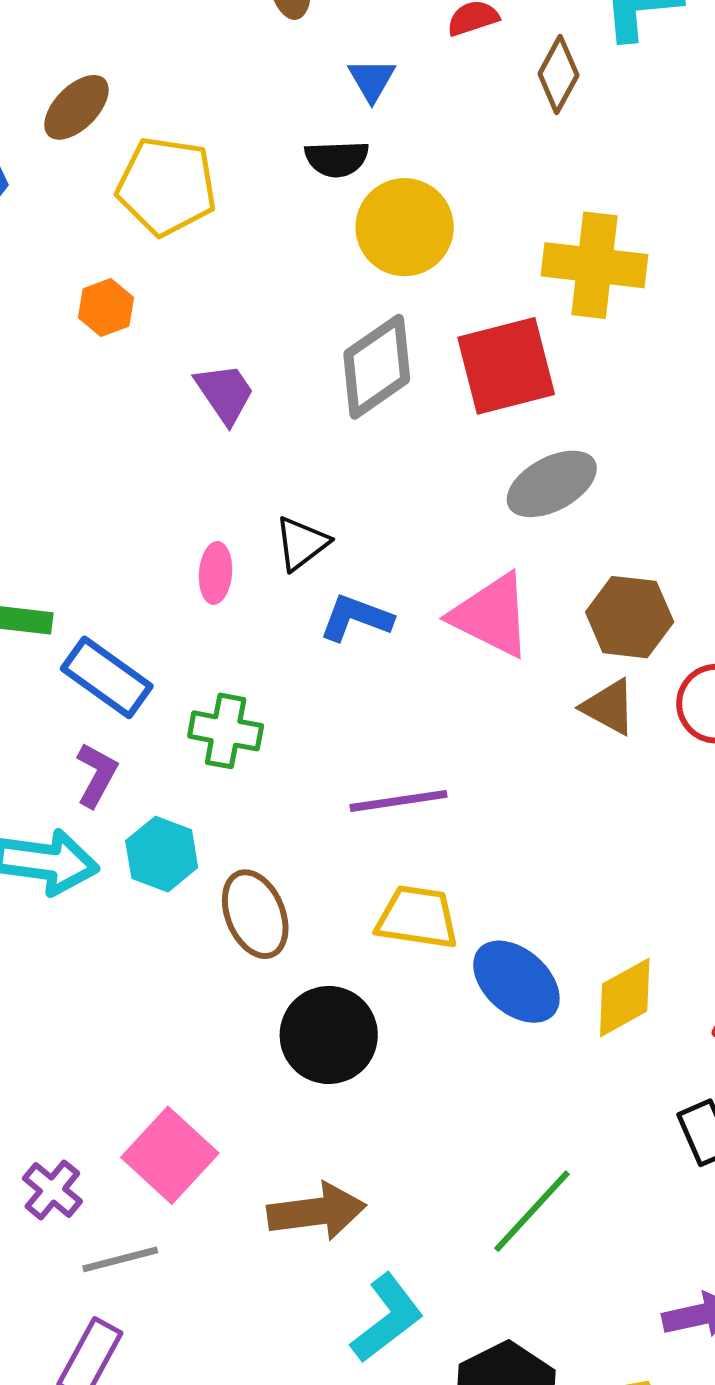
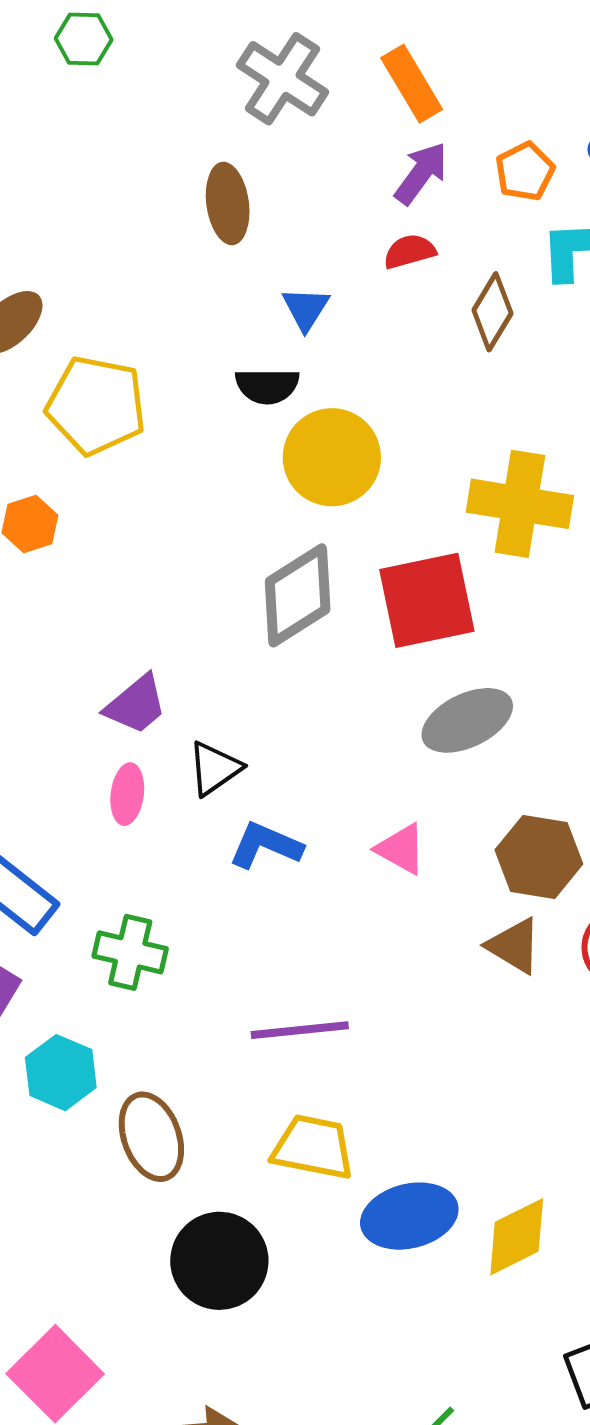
purple trapezoid: (225, 393) -> (136, 705), moved, turned 82
pink triangle: (491, 615) -> (401, 849), size x0.6
blue ellipse: (516, 982) -> (409, 1216), turned -58

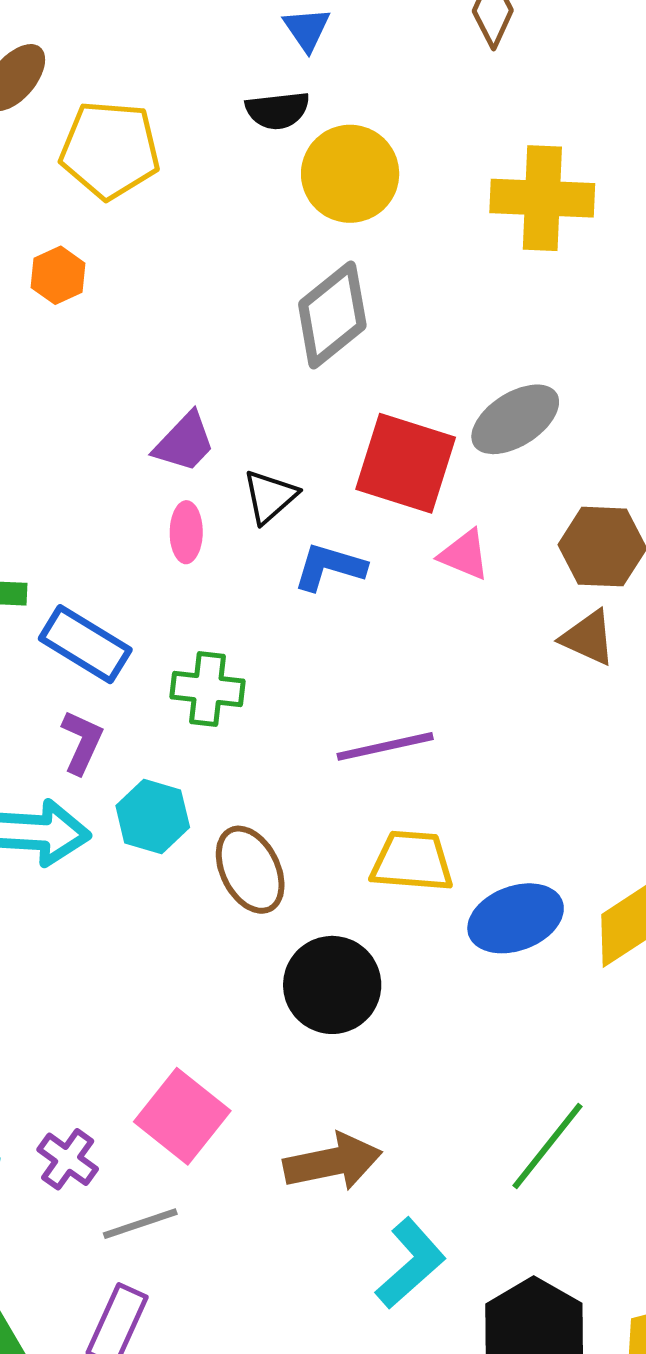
red square: (427, 600) -> (406, 463), moved, turned 36

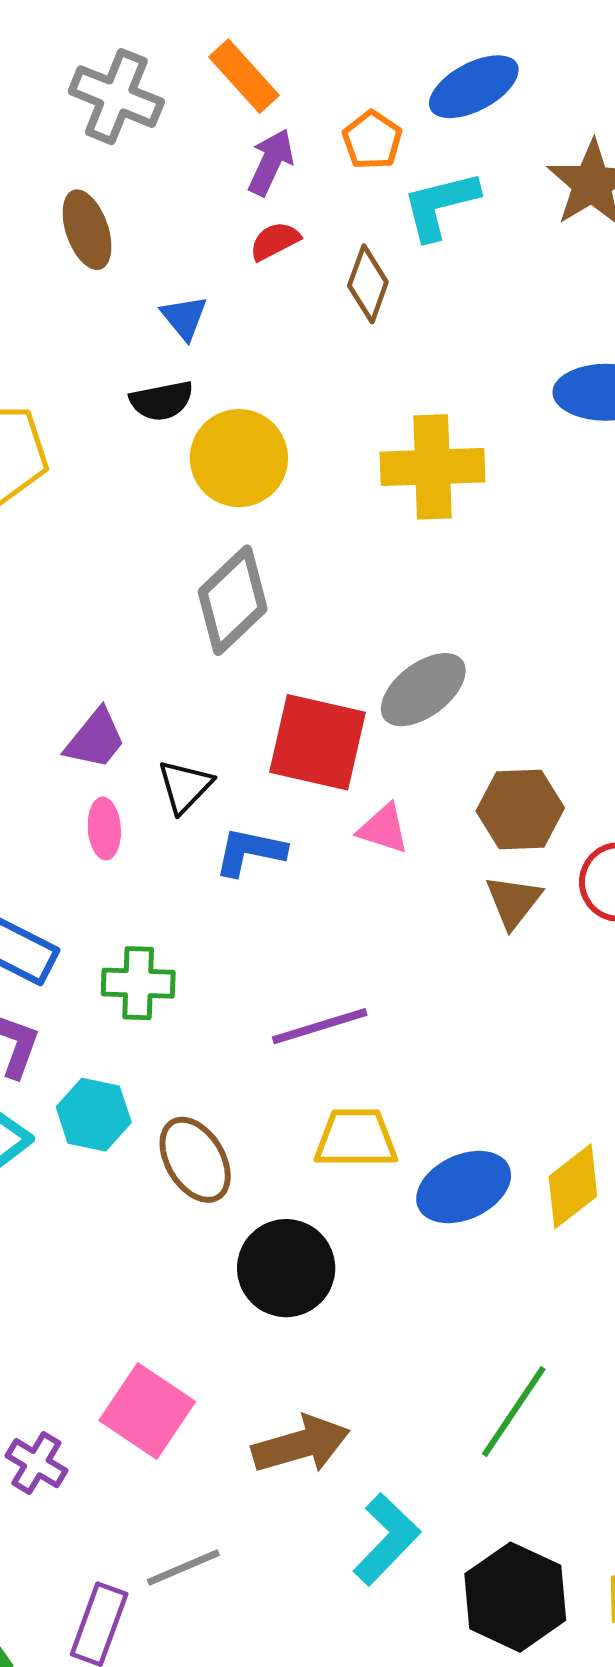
brown triangle: (588, 638) -> (513, 901), turned 48
gray line: (140, 1224) -> (183, 1567), moved

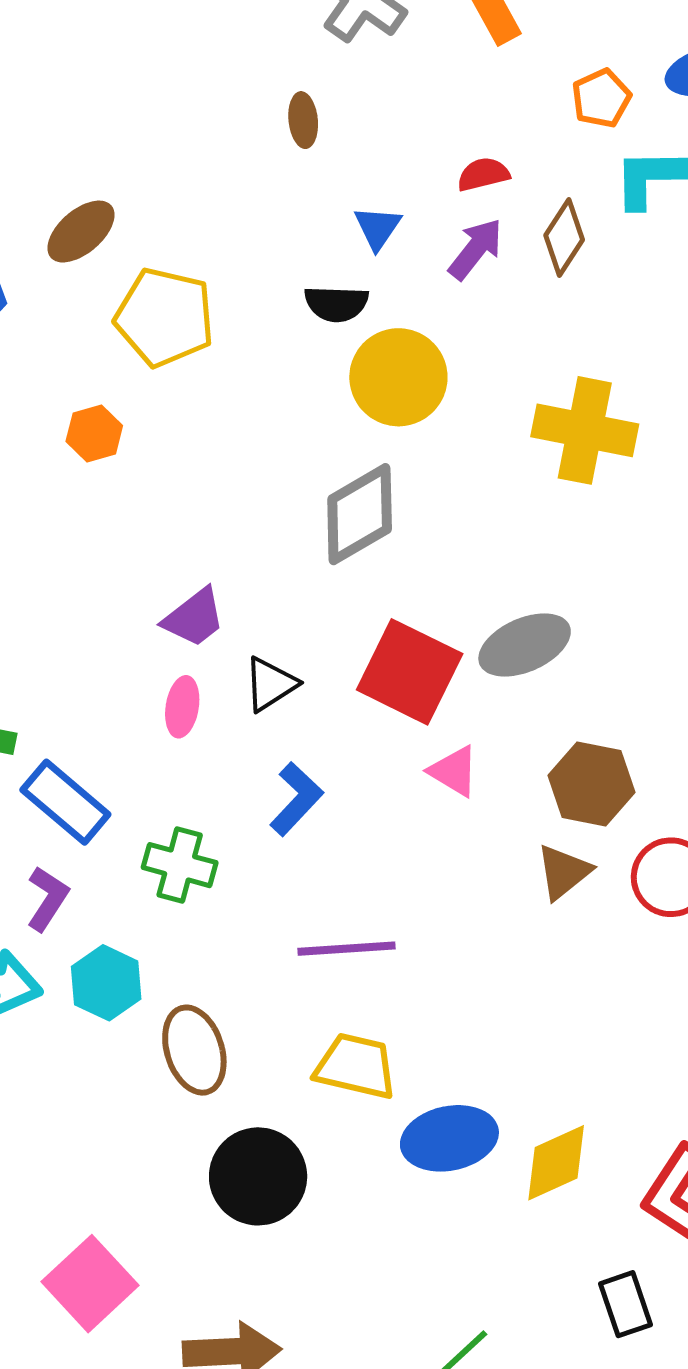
purple arrow: (271, 162) -> (476, 249), moved
brown ellipse: (87, 230) -> (303, 120), size x0.7
blue L-shape: (250, 852) -> (296, 799), moved, turned 108

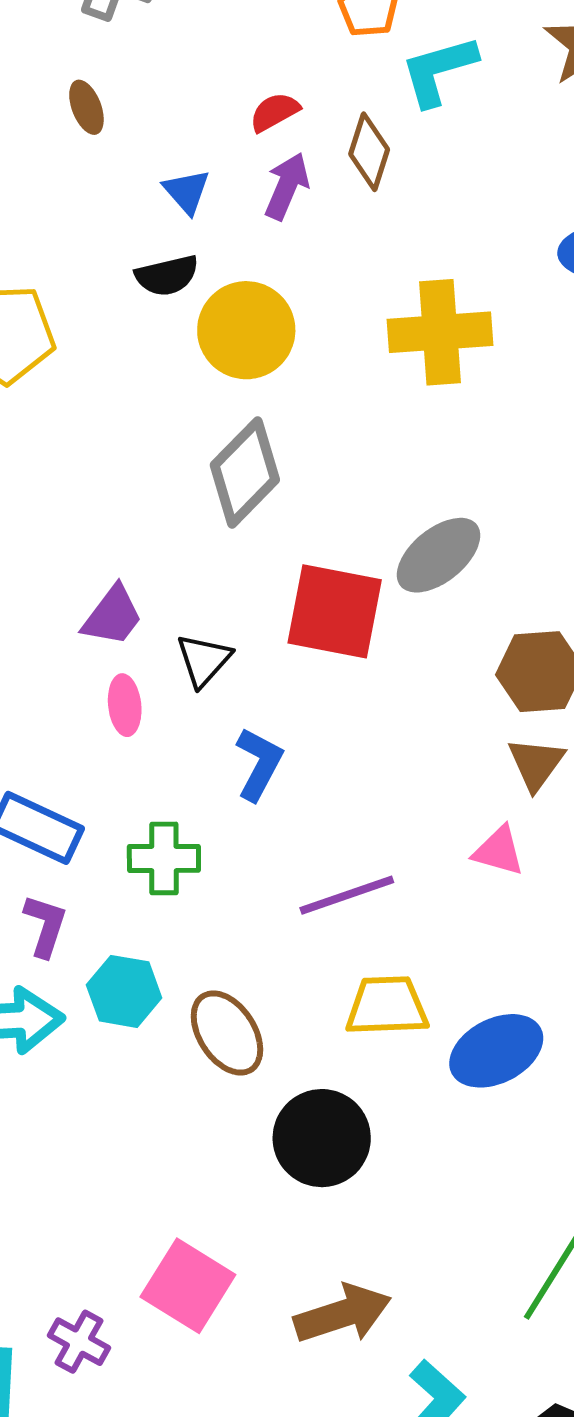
pink triangle: (454, 771) -> (499, 851), moved

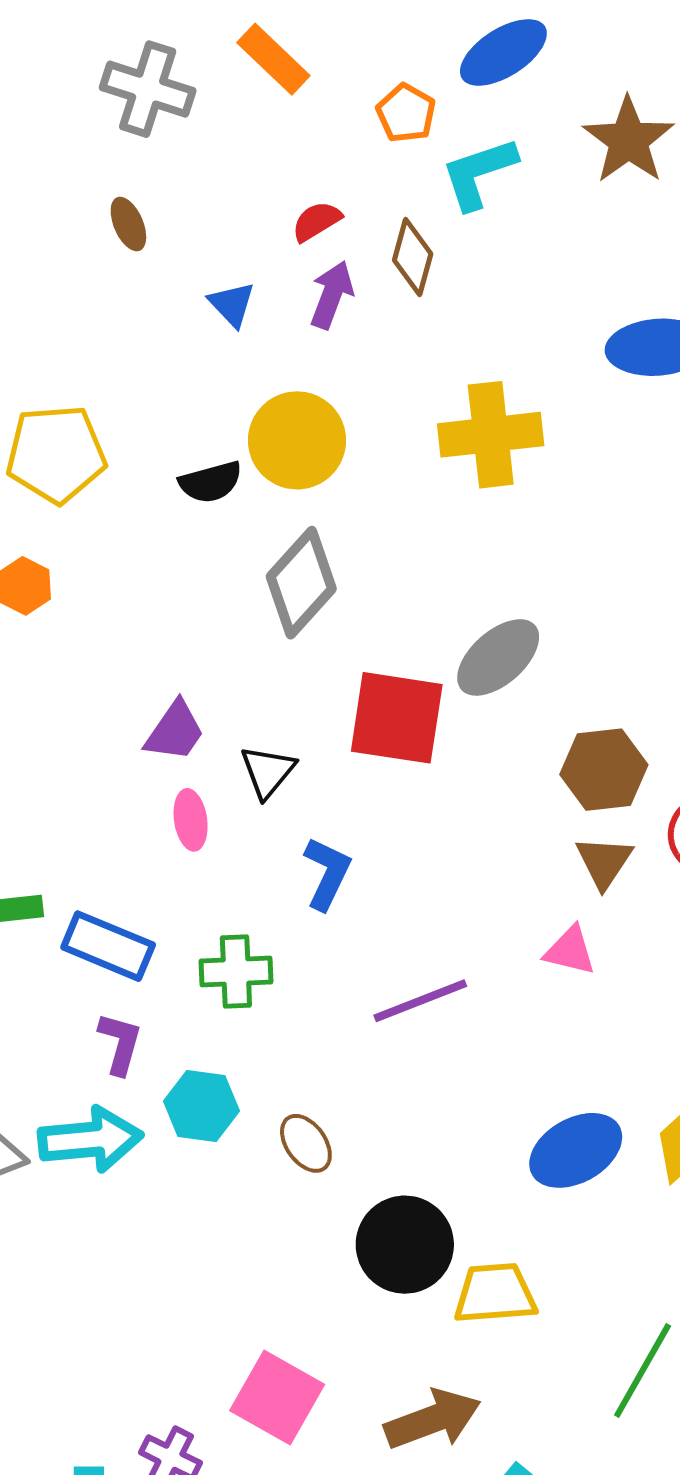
black semicircle: (167, 276) -> (211, 482), moved
yellow trapezoid: (387, 1006) -> (495, 1294), moved
brown ellipse: (227, 1033) -> (306, 1143), size x0.7

